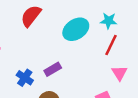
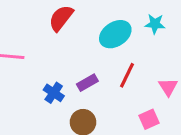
red line: (111, 45) -> (127, 75), moved

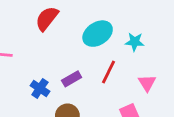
cyan star: (155, 24) -> (135, 42), moved

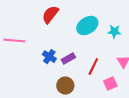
red line: (109, 72) -> (93, 67), moved
blue cross: (40, 88) -> (49, 57), moved

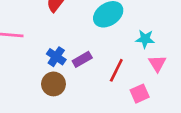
cyan star: (114, 32) -> (145, 39), moved
brown circle: (65, 86) -> (53, 84), moved

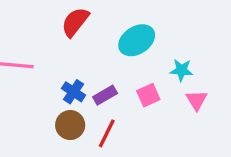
red line: (116, 70) -> (107, 133), moved
pink square: (140, 94) -> (148, 95), moved

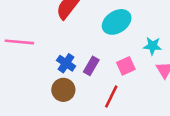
purple rectangle: (105, 95) -> (91, 66), turned -30
red line: (107, 133) -> (111, 97), moved

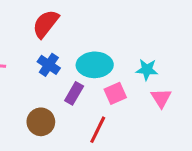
cyan ellipse: (117, 22) -> (95, 65), moved, turned 32
blue cross: (66, 63) -> (49, 65), moved

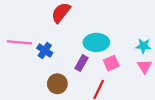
blue cross: (49, 65) -> (45, 50), moved
cyan star: (147, 70) -> (143, 46), moved

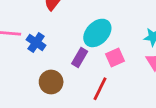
cyan ellipse: (96, 42) -> (97, 33), turned -45

